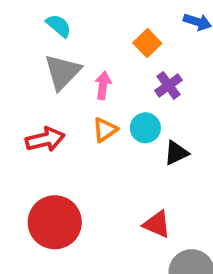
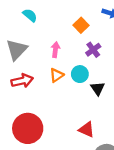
gray triangle: (62, 72) -> (17, 50), moved
black triangle: (176, 153) -> (98, 88), turned -40

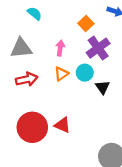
gray triangle: (17, 50) -> (21, 48), turned 40
purple cross: (93, 50) -> (98, 48), size x1.5
red triangle: (87, 130) -> (62, 125), moved

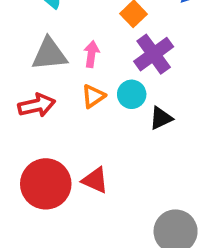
gray triangle: (21, 48) -> (49, 54), moved
black triangle: (103, 87) -> (161, 118), turned 40

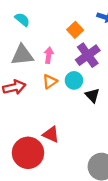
black triangle: (161, 118) -> (92, 95), turned -49
red circle: (46, 184) -> (28, 153), moved

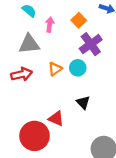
pink arrow: (49, 55) -> (50, 25), moved
black triangle: (92, 95) -> (83, 102), moved

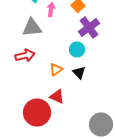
orange triangle: (55, 69) -> (56, 70), moved
black triangle: (83, 102) -> (79, 72), moved

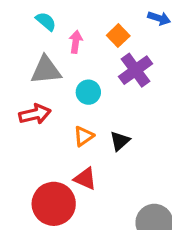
cyan circle: (77, 50) -> (88, 92), moved
black triangle: (79, 72) -> (120, 141), turned 32

